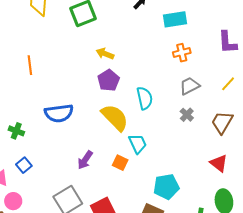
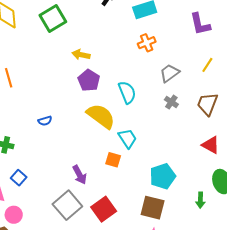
orange cross: (182, 53) -> (147, 43), moved
blue semicircle: (59, 113) -> (45, 121), size x0.5
purple arrow: (85, 160) -> (80, 175), moved, turned -54

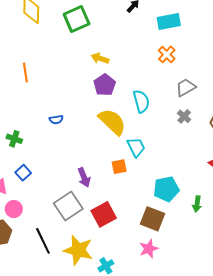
orange cross: (147, 43) -> (167, 54), turned -30
orange square: (113, 160) -> (119, 167), turned -35
green arrow: (200, 200) -> (197, 204), moved

